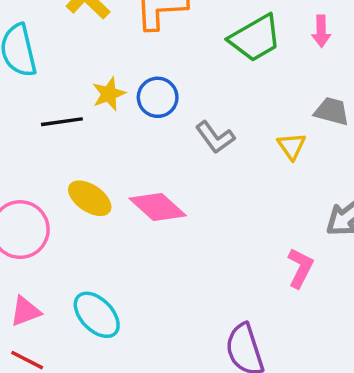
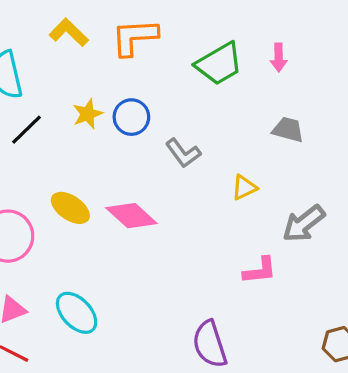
black line: (62, 122) -> (26, 130), moved, turned -36
yellow triangle: (292, 146) -> (244, 188), moved, turned 40
pink L-shape: (300, 268) -> (260, 271), turned 57

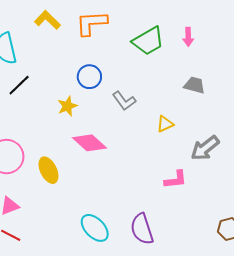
yellow star: (88, 114) -> (67, 106), moved
yellow ellipse: (70, 208) -> (48, 170), moved, turned 30
cyan ellipse: (77, 313) -> (95, 228), moved

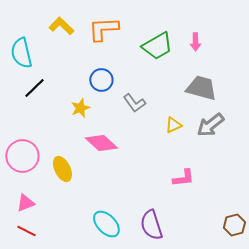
gray trapezoid: (194, 85) -> (201, 88), size x1.5
gray arrow: (205, 148) -> (210, 125), moved

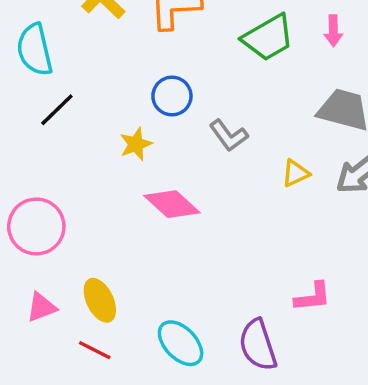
yellow ellipse: (62, 169) -> (100, 300), moved
pink L-shape: (183, 178) -> (313, 297), moved
red line: (26, 231) -> (95, 350), moved

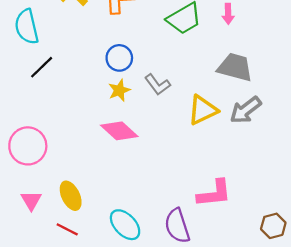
yellow star: (136, 144) -> (119, 90), moved
yellow triangle: (296, 173) -> (203, 110), size x1.6
pink L-shape: (313, 297) -> (214, 193), size x1.4
pink triangle: (41, 307) -> (31, 200), turned -40

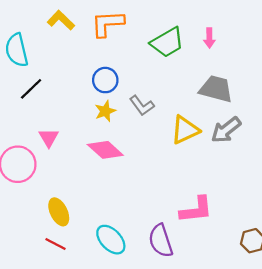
pink triangle: (31, 200) -> (49, 138), moved

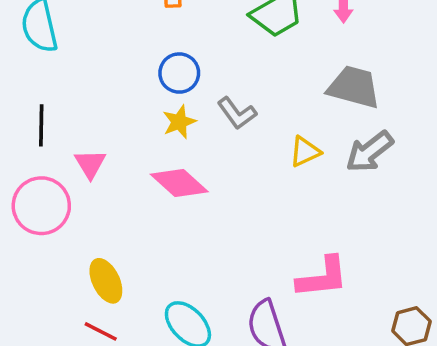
black line: (31, 89) -> (41, 125), moved, turned -45
yellow triangle: (185, 130) -> (305, 152), size x0.7

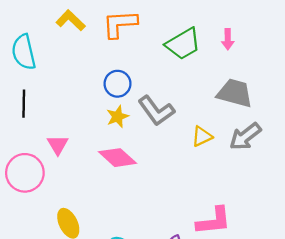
gray L-shape: (237, 113) -> (156, 111), size x1.4
black line: (41, 125) -> (24, 104), moved

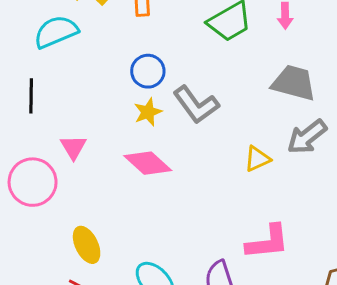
cyan semicircle: (24, 52) -> (56, 32), moved, turned 80
yellow triangle: (202, 136) -> (257, 159), moved

